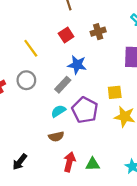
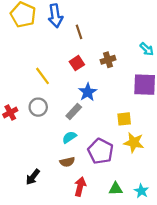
blue star: (77, 65) -> (88, 92), turned 30
purple pentagon: (85, 110) -> (101, 151), moved
black arrow: (20, 162) -> (33, 177), moved
green triangle: (93, 164) -> (116, 189), moved

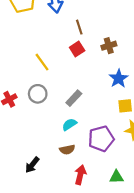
brown line: (79, 32) -> (79, 27), moved
blue star: (88, 92) -> (119, 79), moved
purple pentagon: (101, 151) -> (101, 139), turned 30

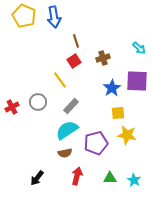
yellow line: (42, 62) -> (60, 80), moved
cyan semicircle: (69, 124) -> (67, 130), size x1.6
black arrow: (32, 165) -> (37, 178), moved

